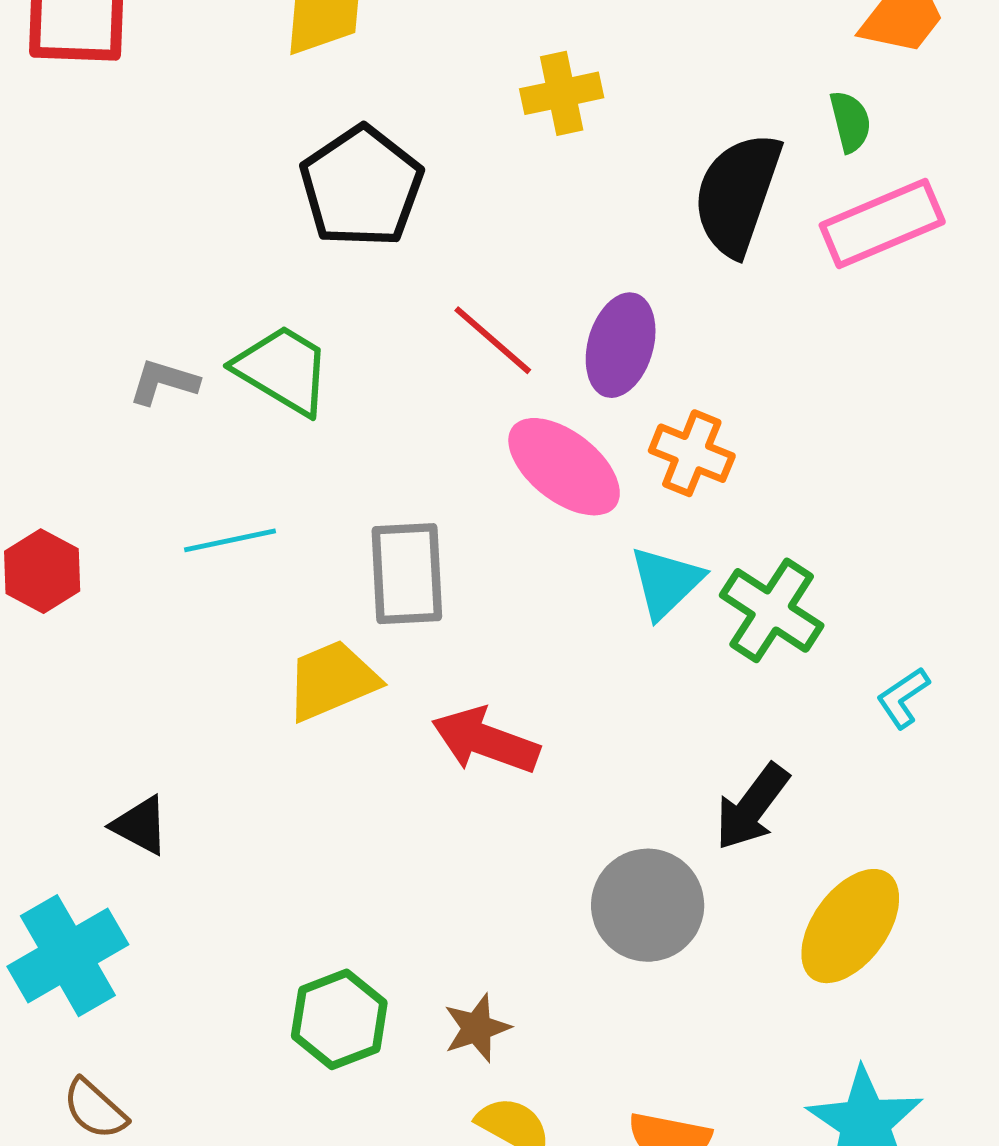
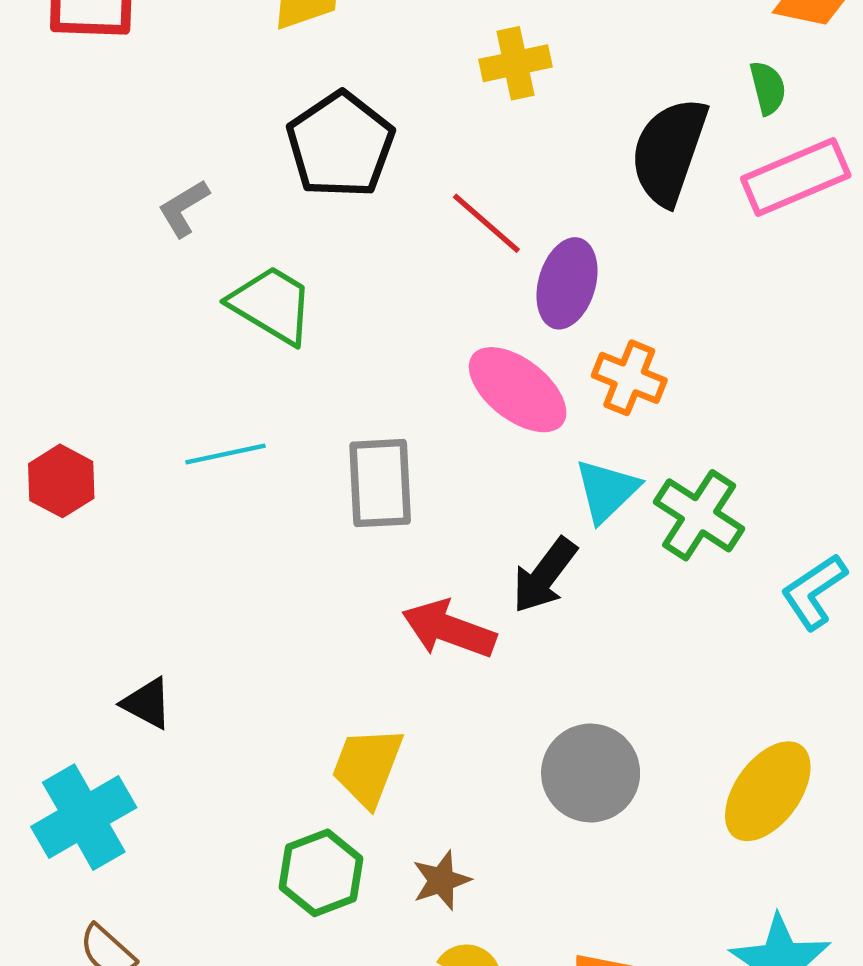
red line: (493, 340) -> (486, 223), moved
gray L-shape: (164, 382) -> (184, 208), moved, turned -48
yellow trapezoid: (332, 680) -> (367, 767), moved, turned -46
cyan L-shape: (903, 698) -> (814, 592), size x1.4
black arrow: (752, 807) -> (544, 575), moved

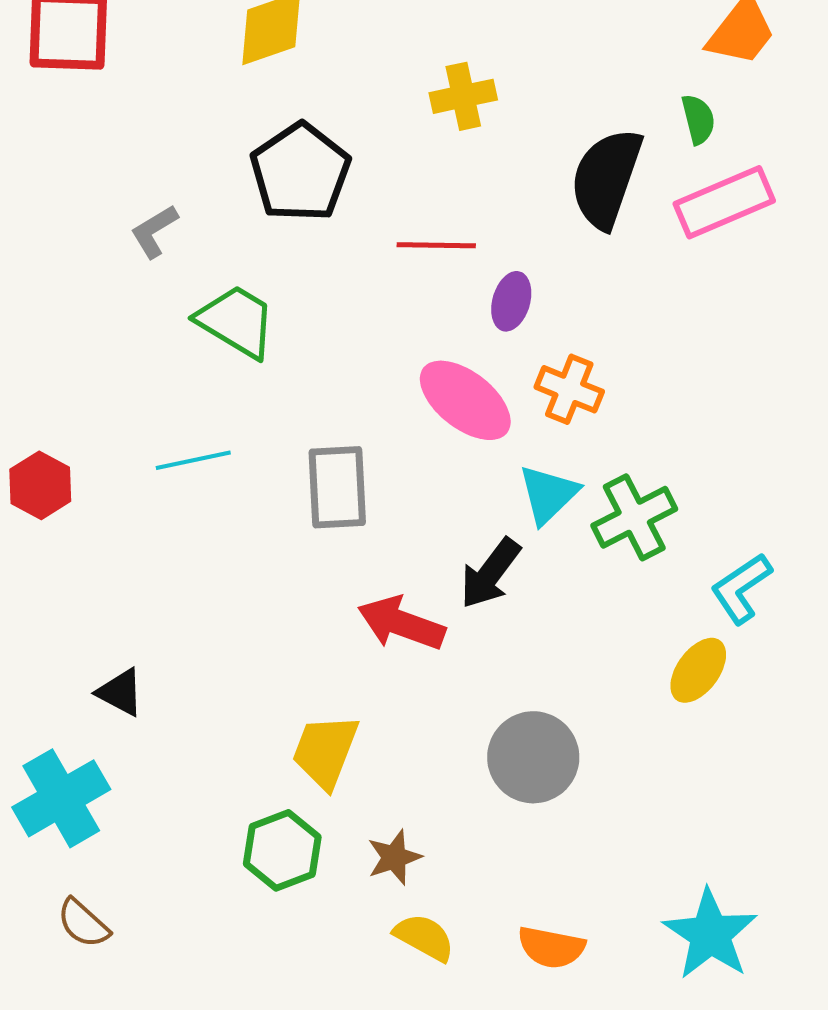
red line: (486, 223) -> (436, 245), turned -40
purple ellipse: (567, 283) -> (511, 301), size x0.7
green cross: (699, 515) -> (634, 517), turned 30
yellow ellipse: (768, 791) -> (698, 670), moved, size x0.7

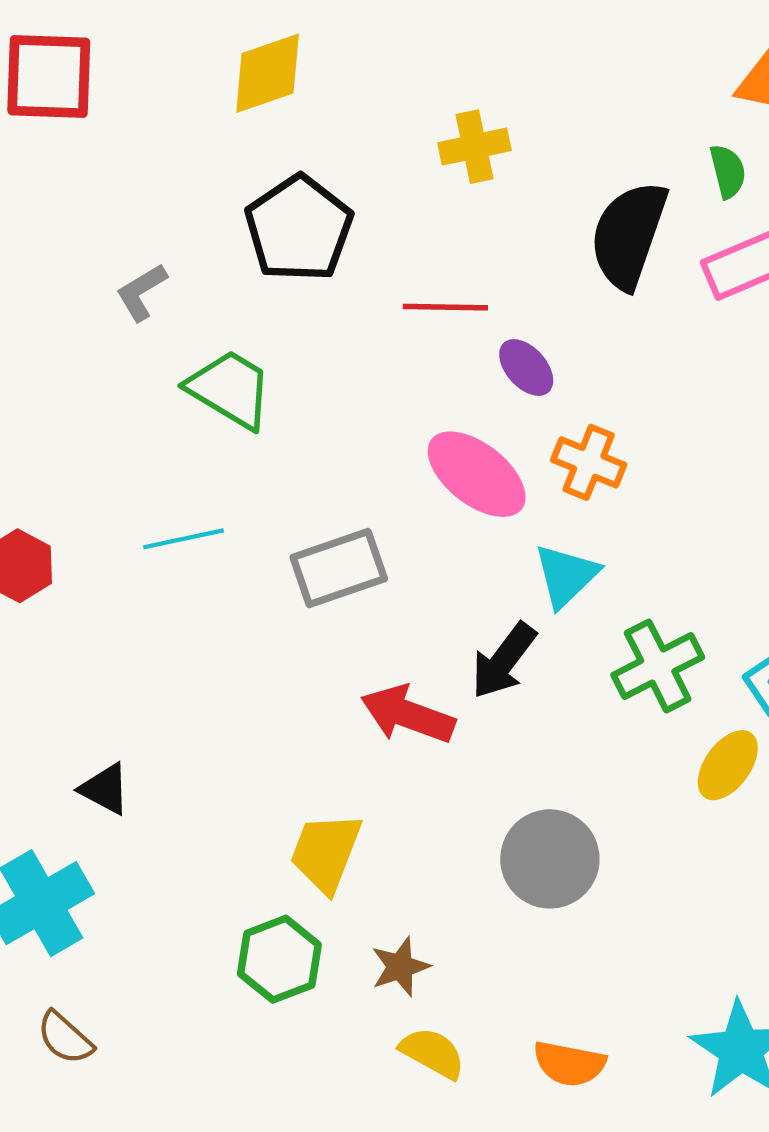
purple ellipse: (511, 301) -> (526, 367), turned -58
gray rectangle: (337, 487) -> (339, 568), turned 74
green cross: (634, 517) -> (658, 666), moved

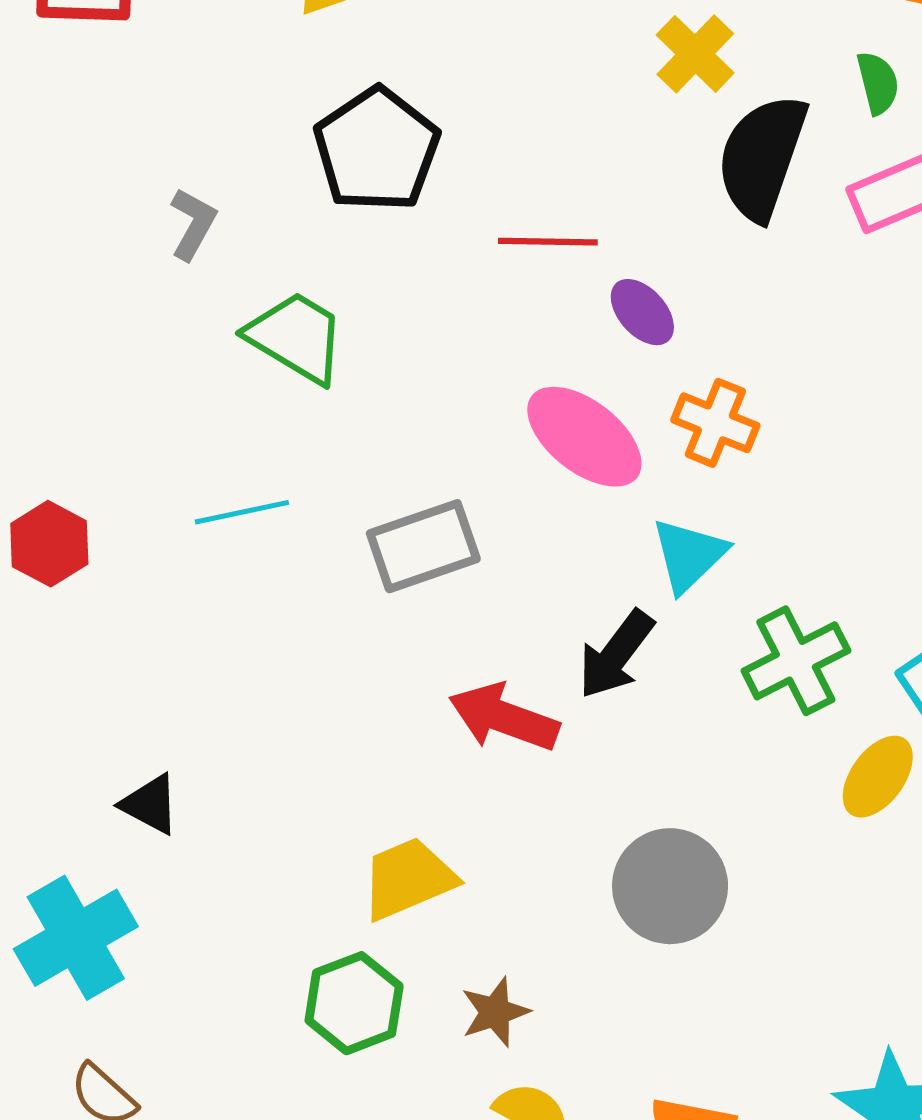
yellow cross: (474, 147) -> (695, 54), moved, turned -34
gray L-shape: (141, 292) -> (193, 224), turned 150
yellow trapezoid: (326, 852) -> (408, 879), turned 46

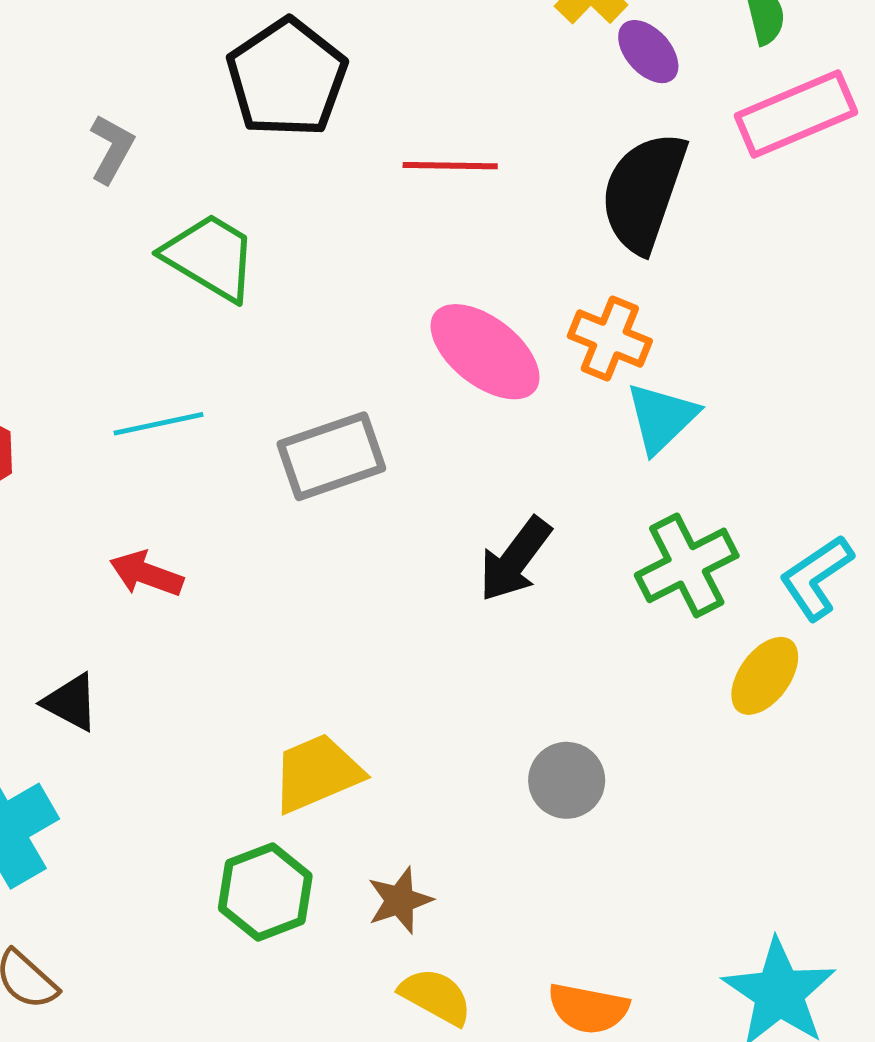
black semicircle: (762, 157) -> (643, 192), moved
purple ellipse: (642, 312) -> (648, 52), moved
cyan triangle: (689, 555) -> (661, 418), moved
red arrow: (504, 717) -> (146, 574), moved, size x0.7
gray circle: (670, 886) -> (567, 780), size x0.7

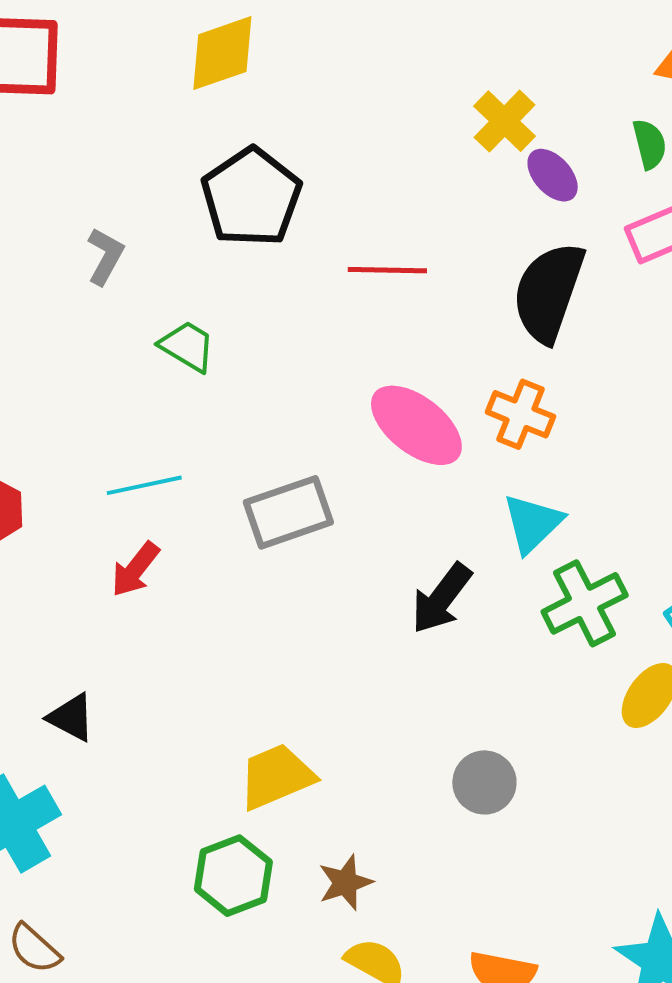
green trapezoid: (210, 257) -> (187, 346), size x0.7
cyan triangle: (661, 418) -> (533, 523), moved
red arrow: (146, 574) -> (135, 569), moved, turned -72

